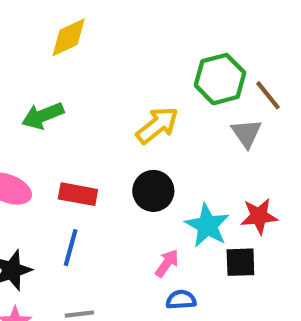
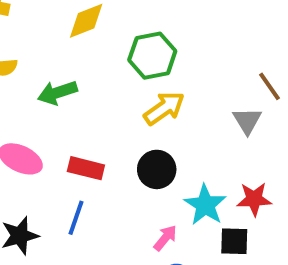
green hexagon: (220, 79) -> (152, 56), moved

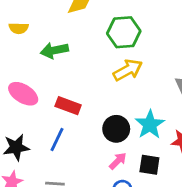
black circle: (157, 169) -> (116, 129), moved
cyan star: (205, 205) -> (150, 125), moved
black square: (234, 241) -> (149, 165), moved

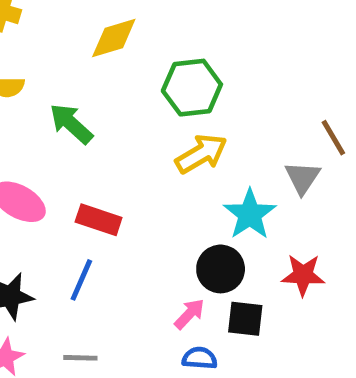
green arrow: (54, 50) -> (71, 124), turned 56
cyan star: (150, 125) -> (250, 214), moved
black circle: (116, 129) -> (221, 269), moved

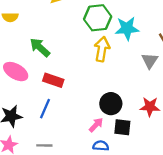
green arrow: (71, 124) -> (40, 47), moved
yellow arrow: (201, 154) -> (102, 49), turned -50
cyan star: (250, 214) -> (127, 28), moved, turned 30

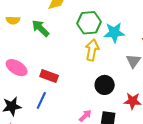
green arrow: (40, 47) -> (40, 28), moved
black circle: (111, 104) -> (105, 85), moved

